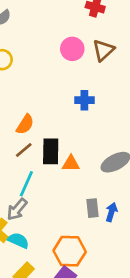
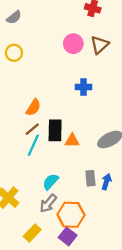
cyan line: (26, 184) -> (33, 145), moved
gray arrow: (17, 209) -> (48, 203), moved
cyan semicircle: (18, 240) -> (50, 182), moved, turned -72

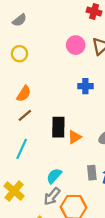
orange semicircle: (33, 108) -> (24, 94), moved
brown line: (32, 129) -> (25, 115), moved
orange triangle: (72, 141) -> (75, 137), turned -32
cyan line: (33, 145) -> (22, 149), moved

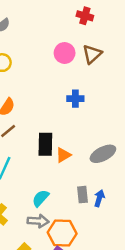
gray arrow: (52, 196) -> (38, 221), turned -126

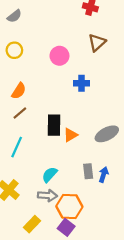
pink circle: (65, 53) -> (59, 56), moved

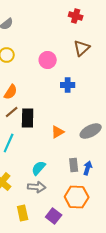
black rectangle: (54, 125) -> (28, 118), moved
orange hexagon: (69, 207) -> (77, 197), moved
yellow rectangle: (32, 224) -> (23, 213), turned -56

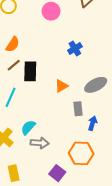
blue cross: (68, 85) -> (75, 49), moved, turned -32
gray rectangle: (74, 165) -> (78, 109), moved
cyan semicircle: (39, 168) -> (28, 127), moved
yellow rectangle: (23, 213) -> (14, 173), moved

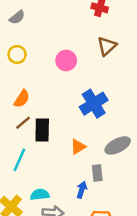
blue cross: (75, 49) -> (94, 104), size x1.6
blue arrow: (93, 123) -> (82, 190), moved
cyan semicircle: (28, 127) -> (40, 195), turned 42

